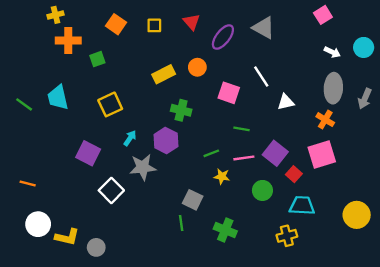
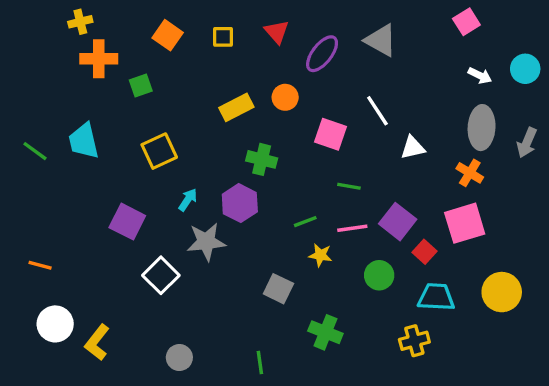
yellow circle: (357, 215) -> (502, 292), moved
green line: (181, 223) -> (260, 363), moved
yellow L-shape: (67, 237) -> (97, 342), turned 115
gray circle: (96, 247) -> (179, 358), moved

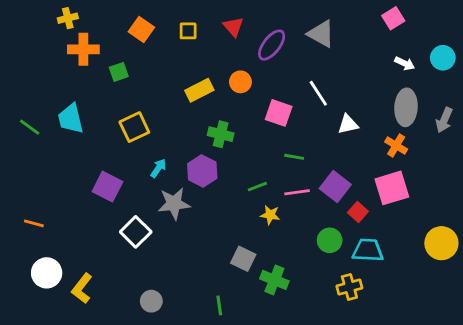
green circle: (379, 275) -> (330, 240), moved
gray square: (278, 289) -> (243, 259), moved
yellow circle: (502, 292) -> (441, 243), moved

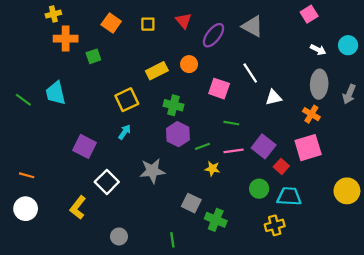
yellow square: (134, 127) -> (127, 100), moved
purple hexagon: (202, 171) -> (178, 134), moved
gray star: (174, 204) -> (152, 171), moved
white circle: (47, 273) -> (26, 209), moved
yellow L-shape: (82, 288) -> (78, 208), moved

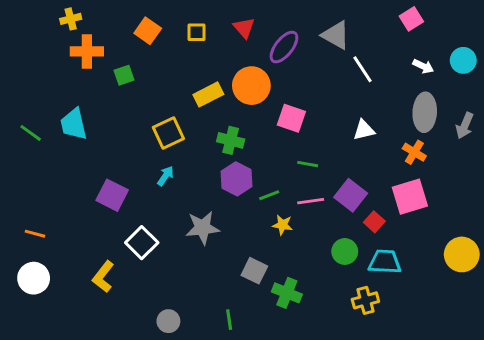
orange circle: (189, 64) -> (251, 86), size x1.6
white line: (250, 73) -> (362, 69), moved
gray circle: (119, 236) -> (168, 321), moved

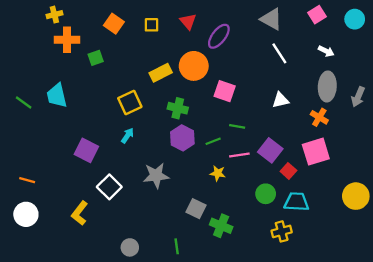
gray triangle: (336, 35) -> (271, 19), moved
cyan circle: (463, 60) -> (355, 19), moved
green line: (269, 195) -> (213, 141), moved

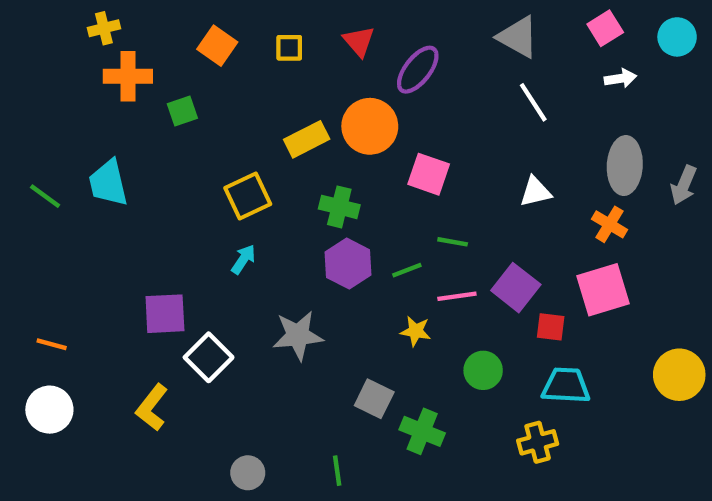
white arrow: (326, 51) -> (620, 78), moved, turned -35
purple square: (86, 150) -> (165, 314), moved, turned -30
red square: (288, 171) -> (551, 327), turned -35
green circle: (266, 194) -> (483, 370), moved

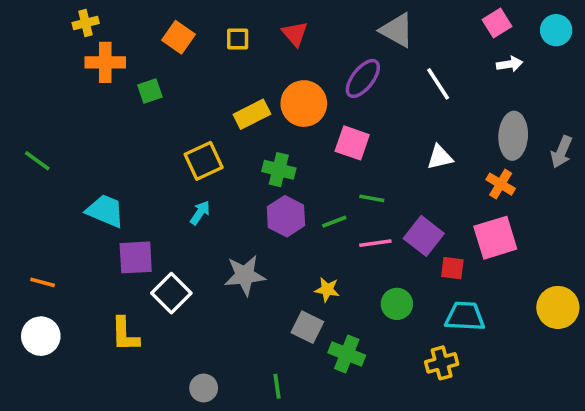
gray triangle: (518, 37) -> (397, 30), moved
purple ellipse: (418, 70) -> (363, 78), moved
cyan trapezoid: (108, 183) -> (105, 211), moved, turned 126
yellow star: (416, 331) -> (327, 290), moved
yellow L-shape: (152, 407) -> (125, 334), turned -39

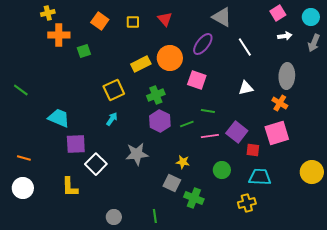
gray arrow: (561, 152) -> (314, 43), moved
green cross: (279, 170) -> (156, 95), turned -36

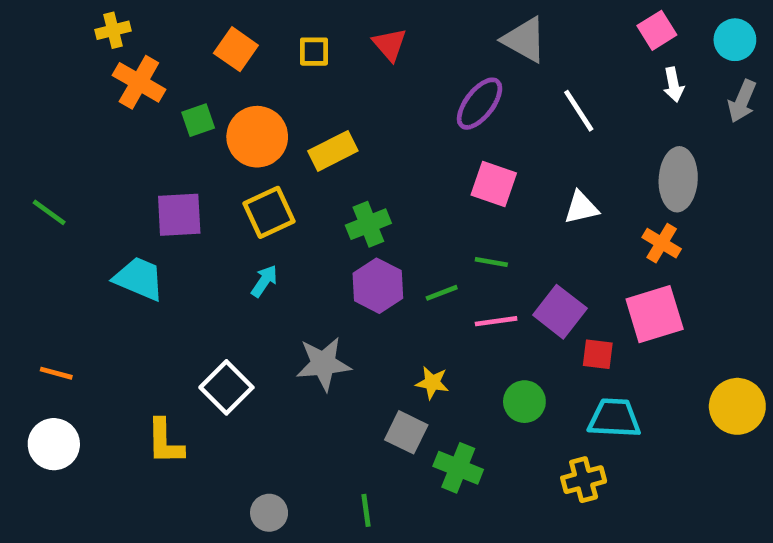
orange cross: (59, 35) -> (139, 82), turned 30
white arrow: (285, 36) -> (673, 85), turned 88
orange circle: (170, 58) -> (257, 137), moved
pink square: (197, 80) -> (494, 184), moved
purple square: (76, 144) -> (179, 215), moved

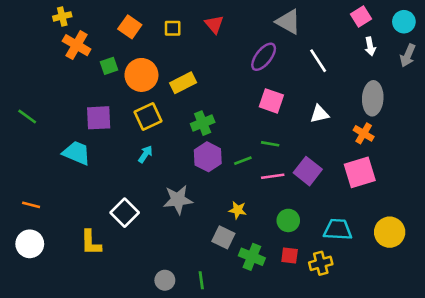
red square: (598, 354) -> (290, 256), moved
yellow circle: (737, 406) -> (390, 232), moved
gray circle: (269, 513) -> (165, 280), moved

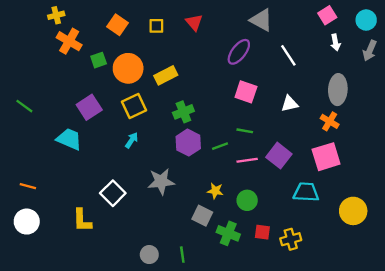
purple square: (99, 118) -> (89, 107), turned -30
green circle: (288, 220) -> (247, 200), moved
cyan trapezoid: (338, 230) -> (306, 192), moved

